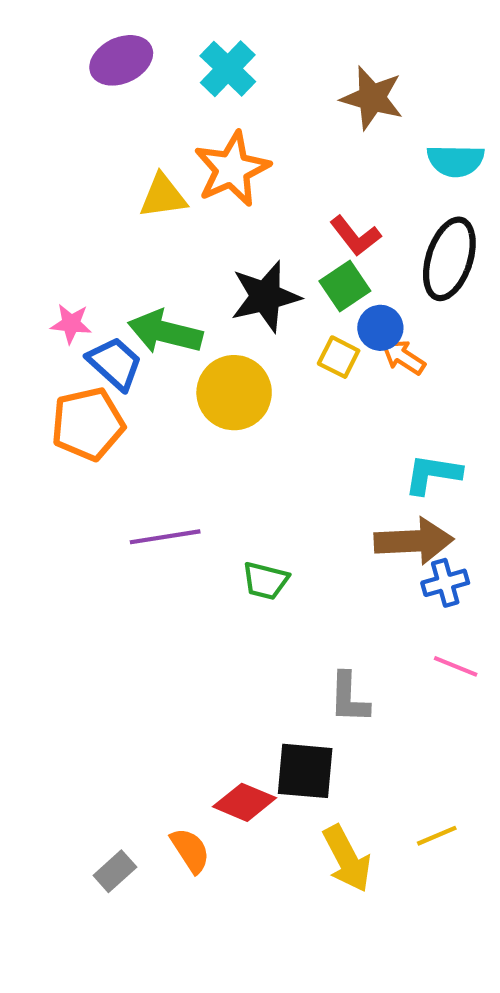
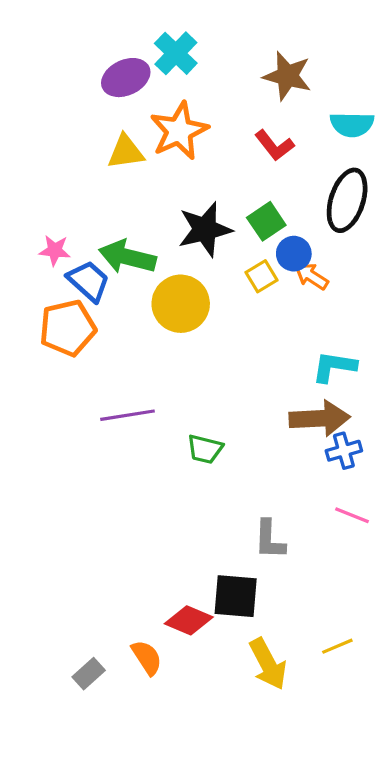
purple ellipse: (121, 60) -> (126, 78), moved
red L-shape: (355, 236) -> (274, 145), moved
yellow square: (339, 357) -> (261, 276), turned 32

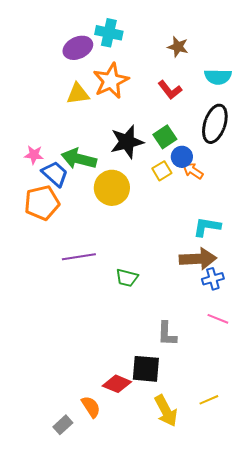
cyan cross: (176, 53) -> (109, 33), turned -32
brown star: (287, 76) -> (178, 47), size x0.7
gray rectangle: (89, 674) -> (63, 425), moved

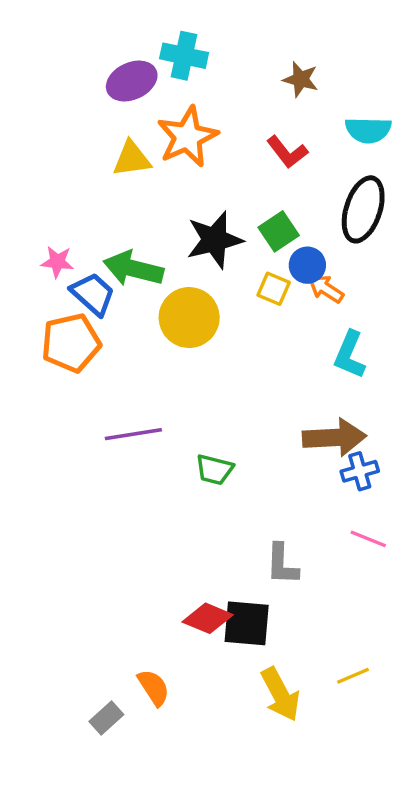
yellow square: (162, 171) -> (274, 289), turned -36
cyan L-shape: (207, 227) -> (350, 355), moved, turned -76
red diamond: (117, 384) -> (208, 618), moved

